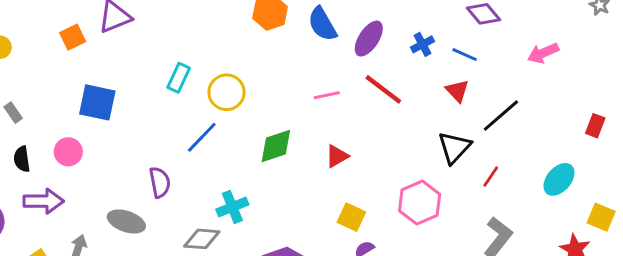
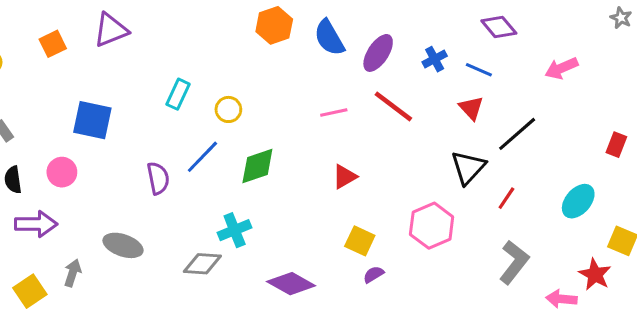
orange square: (73, 37) -> (53, 44), moved
yellow circle: (227, 92) -> (228, 109), size x0.7
green diamond: (276, 146) -> (257, 166), moved
purple semicircle: (160, 182) -> (158, 178), moved

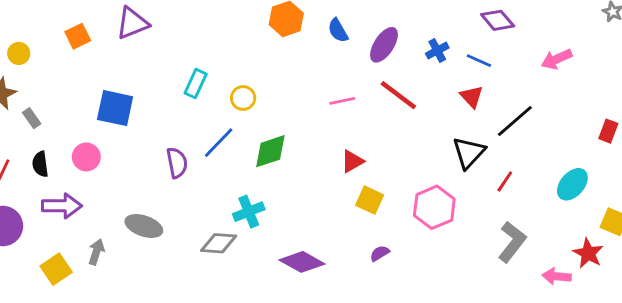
blue semicircle: (329, 38) -> (338, 30), size x0.7
yellow square: (360, 241) -> (370, 200), moved

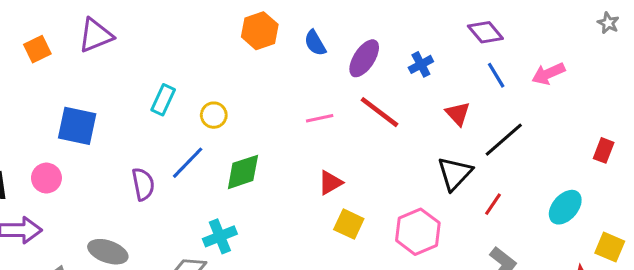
blue line: (479, 61) -> (496, 75), moved, turned 35

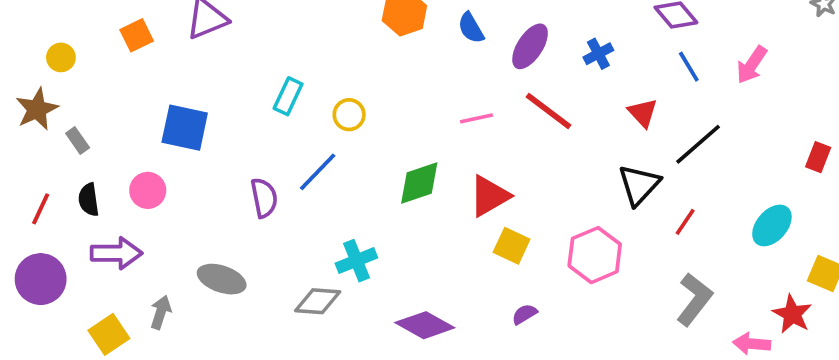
pink arrow: (548, 74) -> (752, 65), turned -32
green diamond: (243, 172) -> (419, 183), moved
red triangle: (330, 183) -> (489, 196), size x1.4

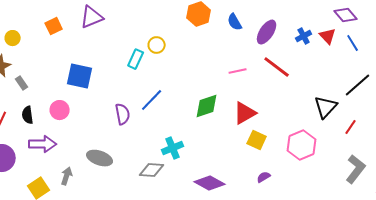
red triangle: (643, 113) -> (328, 36), moved
yellow circle: (349, 115) -> (157, 45), moved

